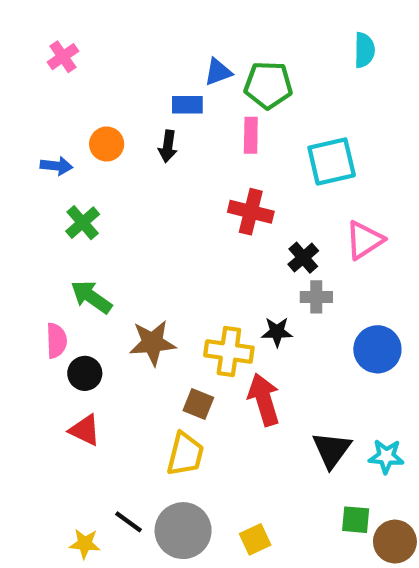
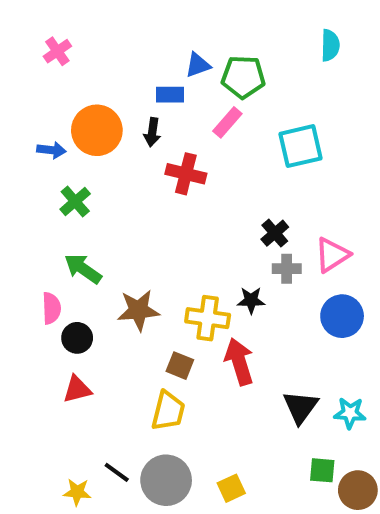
pink rectangle: (251, 135) -> (227, 122), turned 40
orange circle: (107, 144) -> (97, 130), size x1.6
red cross: (251, 212) -> (186, 174), moved
pink triangle: (364, 240) -> (332, 255), moved
red triangle: (85, 430) -> (77, 389), turned -40

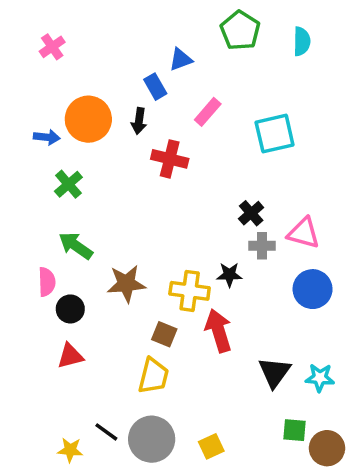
green pentagon: (243, 77) -> (240, 31), moved, turned 30
blue rectangle: (170, 95) -> (155, 87), turned 60
pink triangle: (332, 255) -> (303, 233), turned 48

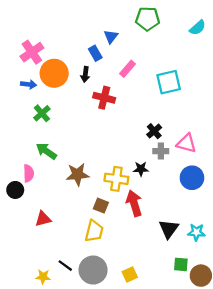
green pentagon: (240, 31) -> (148, 19), turned -30
cyan semicircle: (302, 41) -> (198, 28), moved, turned 48
pink cross: (52, 47) -> (32, 52), moved, size x1.5
blue triangle: (181, 59) -> (111, 37), turned -32
black circle: (70, 309) -> (15, 190), moved

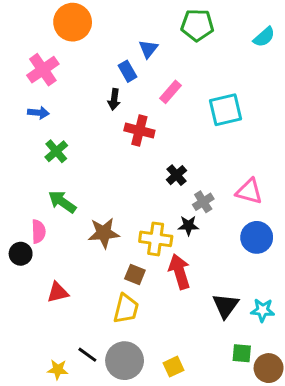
orange circle: (54, 73) -> (73, 22), moved
black cross: (154, 131) -> (176, 175), moved
gray cross: (161, 151) -> (203, 202), moved, turned -32

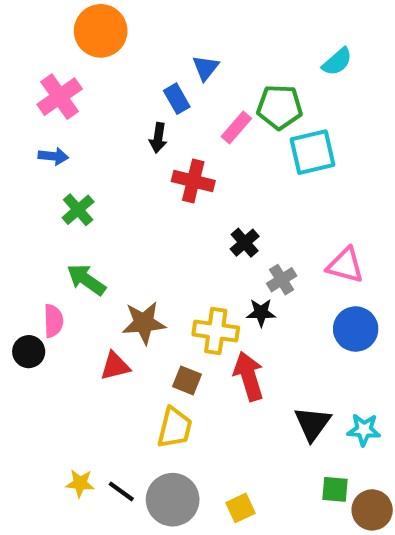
green pentagon: (197, 25) -> (280, 107), moved
cyan semicircle: (264, 37) -> (337, 62), moved
red triangle: (58, 292) -> (115, 366), moved
yellow star: (58, 370) -> (80, 483), moved

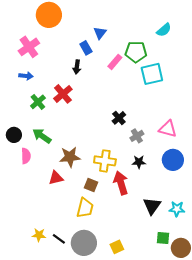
red cross: (193, 181) -> (63, 94), moved, turned 36
black star: (261, 313) -> (139, 162), moved
black circle: (29, 352) -> (14, 135), moved

